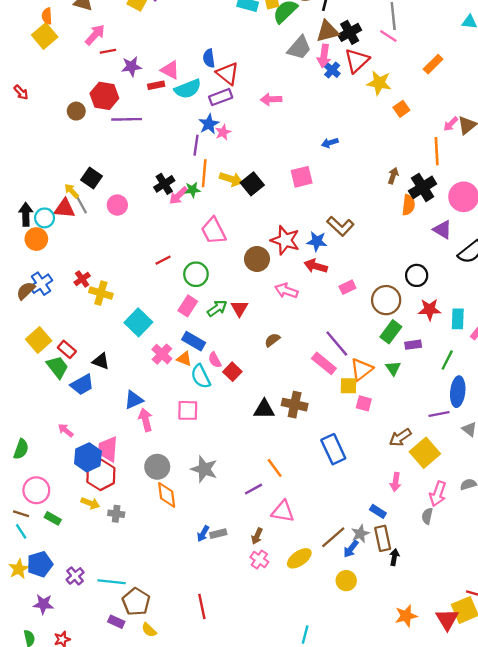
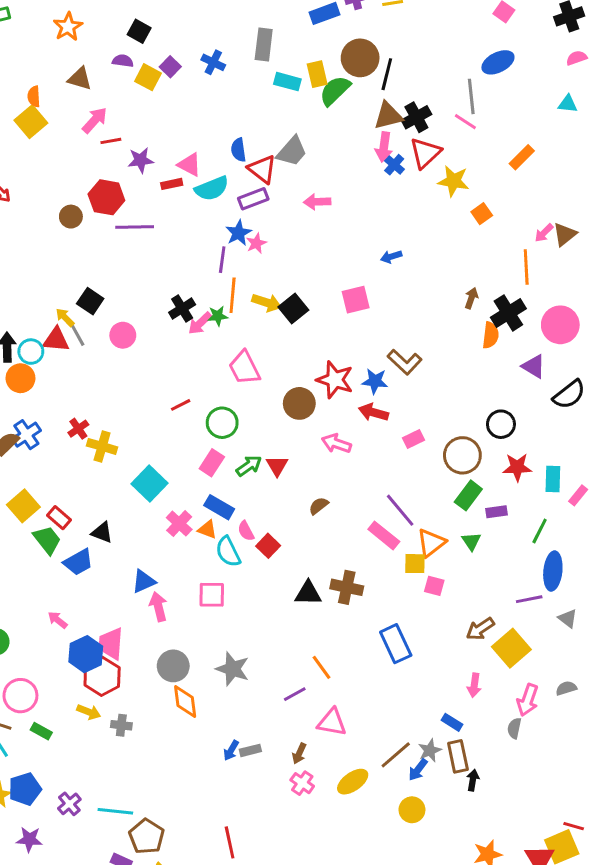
gray trapezoid: (299, 48) -> (292, 151), moved

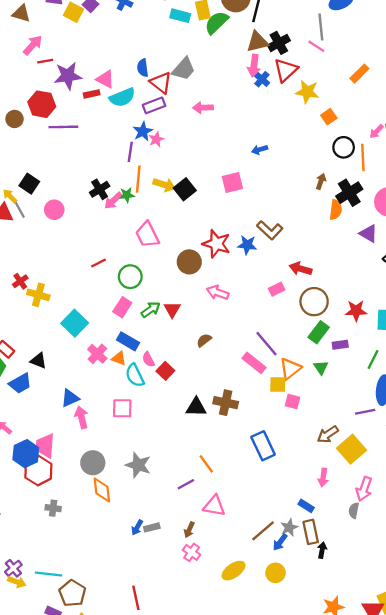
purple star: (141, 160) -> (68, 76), size x1.4
red arrow: (373, 412) -> (300, 269), moved
black circle: (501, 424) -> (344, 147), moved
yellow arrow: (89, 712) -> (17, 582), moved
yellow ellipse: (353, 782) -> (234, 571), moved

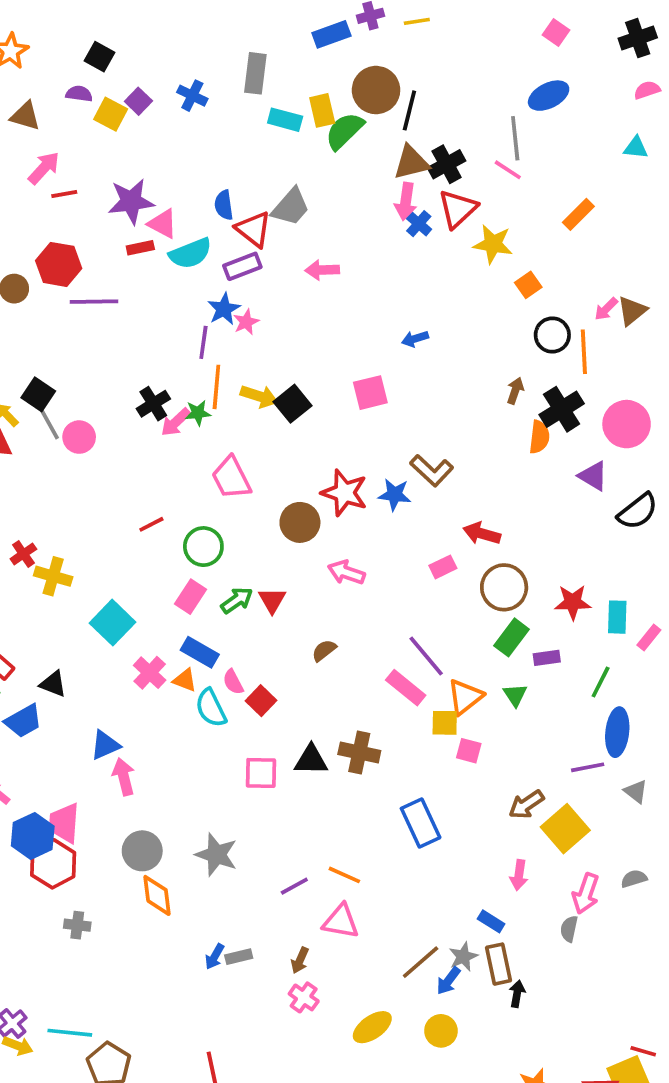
purple star: (68, 76) -> (131, 201), moved
gray line: (19, 209) -> (49, 424), moved
pink square: (122, 408) -> (261, 773), moved
orange line: (206, 464) -> (344, 875), moved, turned -30

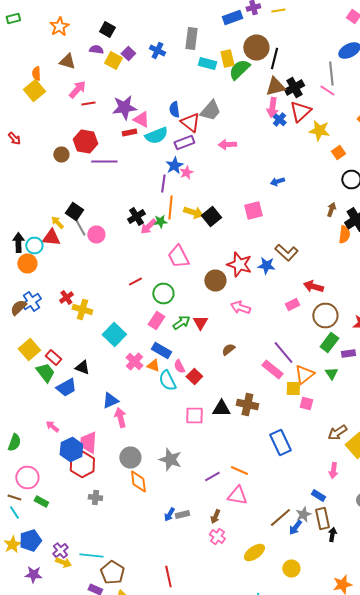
yellow circle: (441, 1031) -> (291, 568), moved

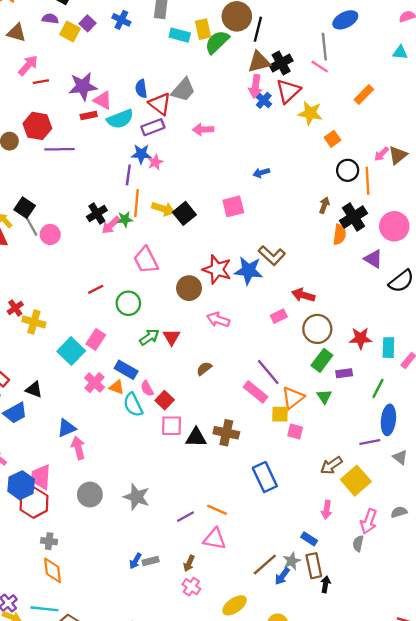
blue star: (174, 166) -> (141, 154), turned 30
blue star: (266, 266) -> (248, 271), size x1.4
pink rectangle: (156, 320) -> (96, 339), moved
pink square: (194, 416) -> (172, 426), moved
orange diamond: (138, 482) -> (53, 570), moved

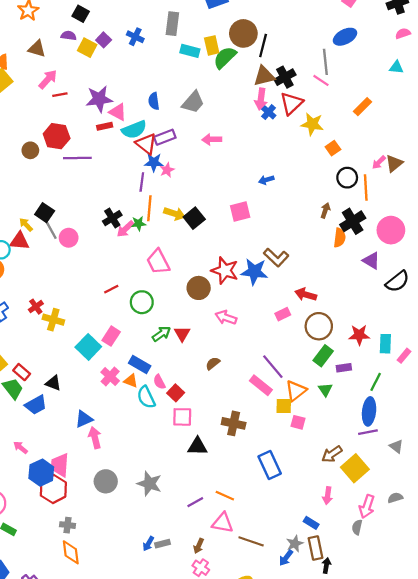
red triangle: (160, 104) -> (146, 144), moved
blue ellipse: (388, 420) -> (369, 411), moved
black triangle: (196, 437) -> (198, 446), moved
brown line: (265, 565) -> (251, 541), moved, turned 60

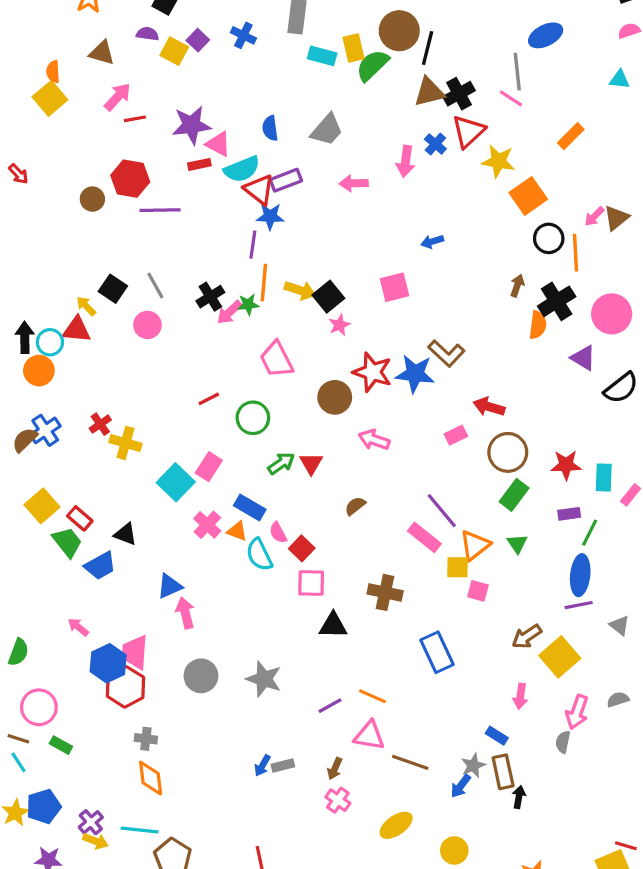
pink arrow: (261, 99) -> (406, 161), moved
orange square: (333, 148) -> (528, 196), size x1.6
pink star: (167, 170) -> (339, 325), moved
gray line: (51, 230) -> (155, 286), moved
purple rectangle: (344, 368) -> (569, 514), moved

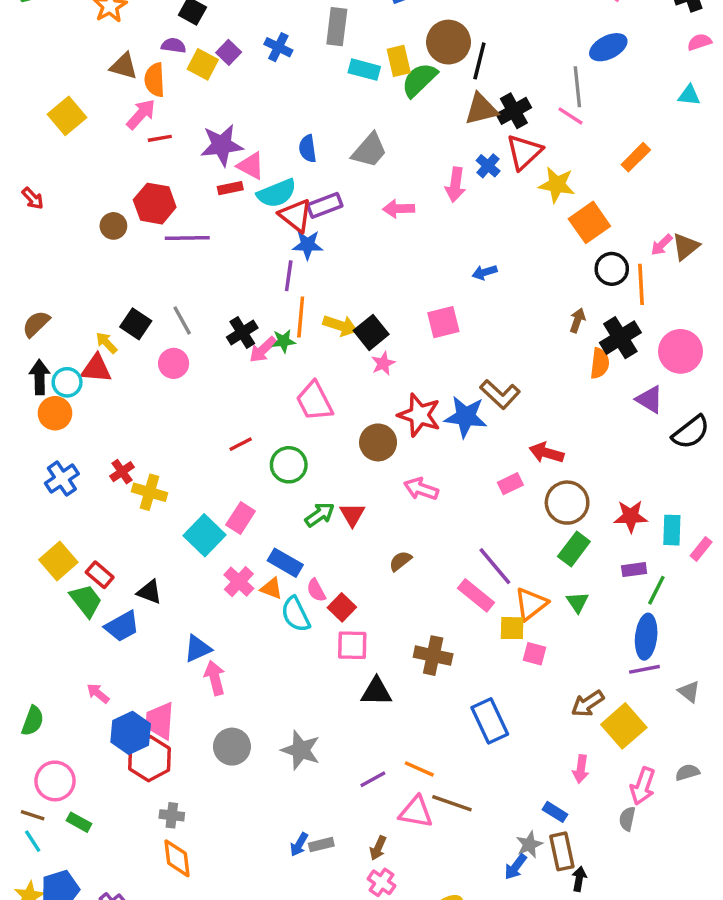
orange semicircle: (53, 72) -> (155, 80), moved, size x1.4
brown semicircle: (25, 440) -> (36, 324), moved
brown line: (410, 762) -> (452, 803), moved

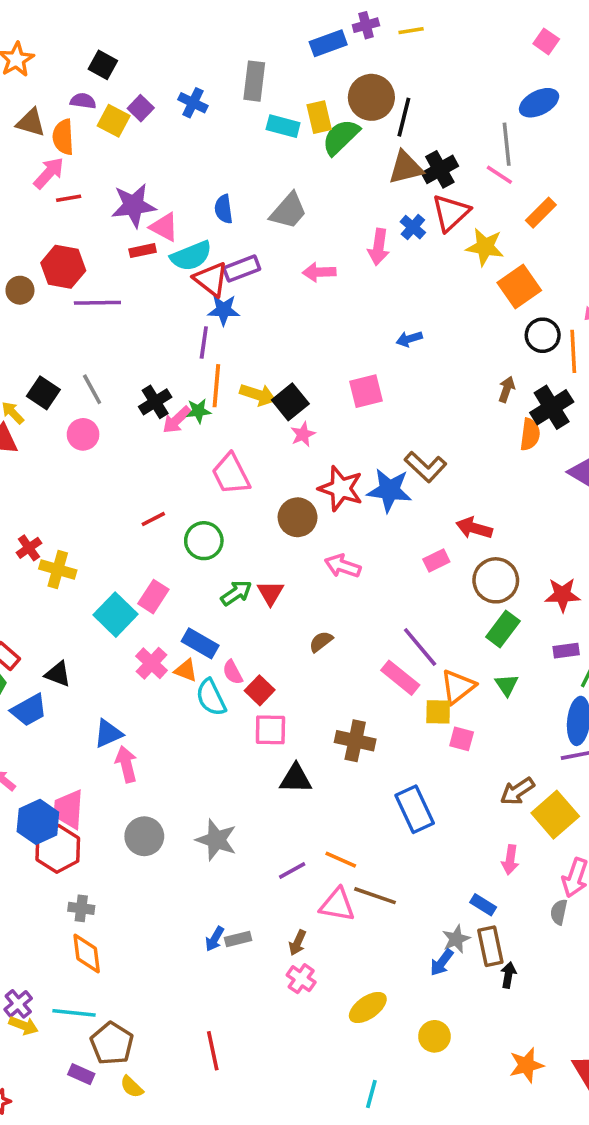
orange rectangle: (636, 157) -> (541, 213), moved

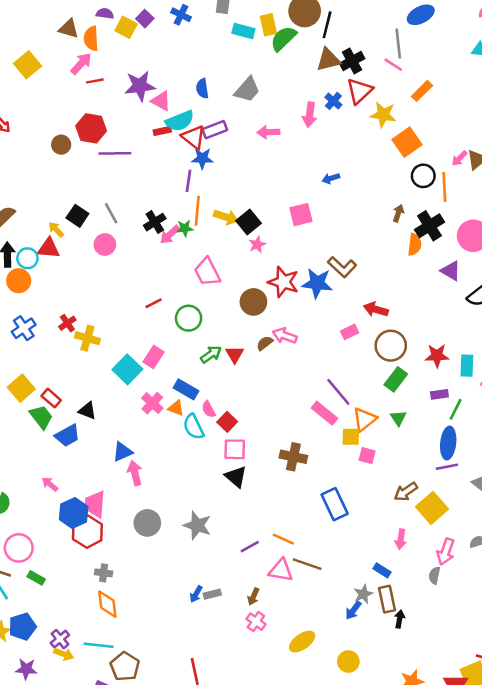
red rectangle: (143, 251) -> (162, 131), moved
brown semicircle: (321, 642) -> (265, 343), moved
black triangle: (296, 779) -> (236, 477), moved, turned 40

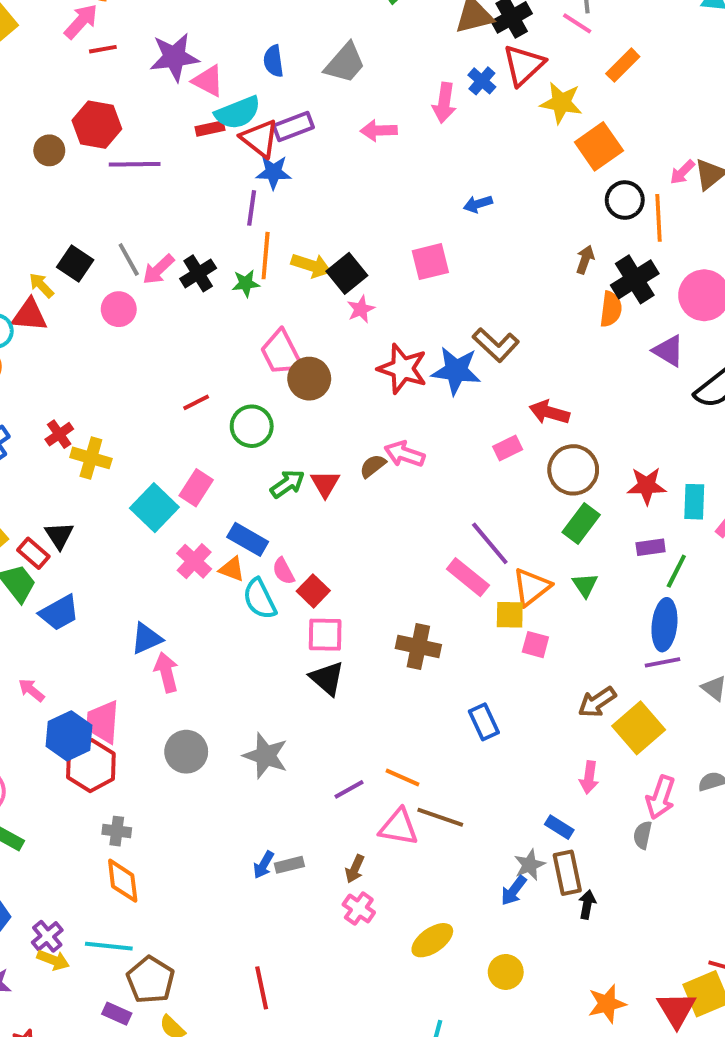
pink arrow: (170, 235) -> (158, 269), moved
brown circle: (253, 302) -> (309, 379), moved
black triangle: (87, 411) -> (59, 535), moved, turned 36
blue rectangle: (335, 504) -> (484, 722), size x0.7

